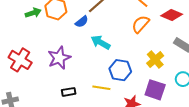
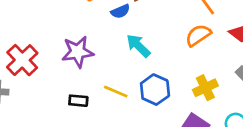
red cross: (20, 60) -> (22, 60), moved
yellow line: (101, 88) -> (116, 92), moved

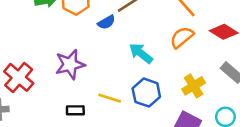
cyan arrow: (138, 46) -> (141, 53), moved

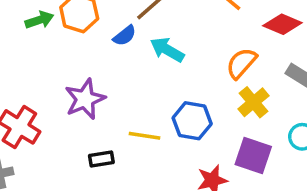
orange semicircle: (182, 37) -> (241, 63), moved
cyan arrow: (141, 53) -> (167, 50), moved

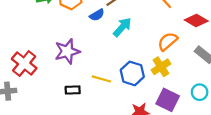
cyan arrow: (167, 50) -> (122, 27), turned 95
yellow cross: (253, 102) -> (161, 67), moved

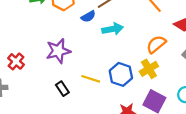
cyan arrow: (122, 27) -> (113, 29), turned 36
red cross: (24, 64) -> (16, 61), size x0.7
black rectangle: (73, 90) -> (62, 89), turned 56

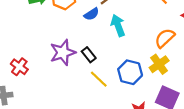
cyan arrow: (113, 29) -> (118, 25), turned -96
yellow line: (91, 79) -> (99, 79), turned 30
black rectangle: (62, 89) -> (89, 55), moved

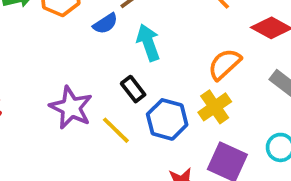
purple star: (63, 52) -> (71, 108), moved, turned -30
black rectangle: (89, 55) -> (133, 89), moved

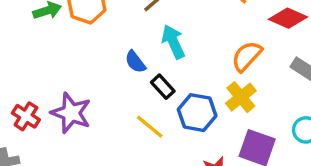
blue semicircle: (105, 24) -> (135, 62), moved, turned 90
purple star: (71, 108) -> (71, 113), moved

